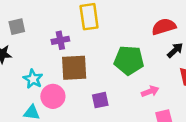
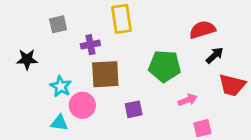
gray square: (17, 27) -> (58, 24), moved

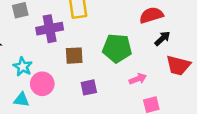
purple cross: (90, 45) -> (50, 29), size x1.5
brown square: (105, 74) -> (74, 56), moved, size x0.7

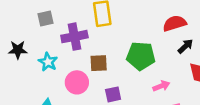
cyan star: (23, 67) -> (48, 62), moved
pink circle: (42, 84) -> (77, 82), moved

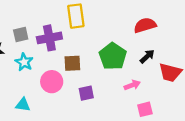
gray square: (46, 19) -> (21, 34), moved
black arrow: (185, 46) -> (147, 56), moved
green pentagon: (141, 56) -> (113, 56), turned 30

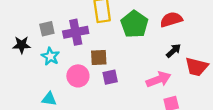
green pentagon: (113, 56) -> (134, 24), moved
pink arrow: (132, 85) -> (159, 79), size x1.5
purple square: (86, 93) -> (110, 77), moved

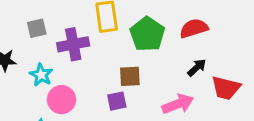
gray square: (47, 29) -> (37, 28), moved
brown square: (99, 58) -> (130, 76), moved
pink circle: (78, 76) -> (62, 100), moved

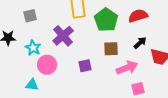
purple cross: (73, 44) -> (63, 36), moved, turned -30
brown square: (130, 76) -> (111, 49), moved

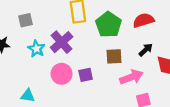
cyan star: (33, 48) -> (36, 49), moved
pink circle: (47, 65) -> (62, 74), moved

